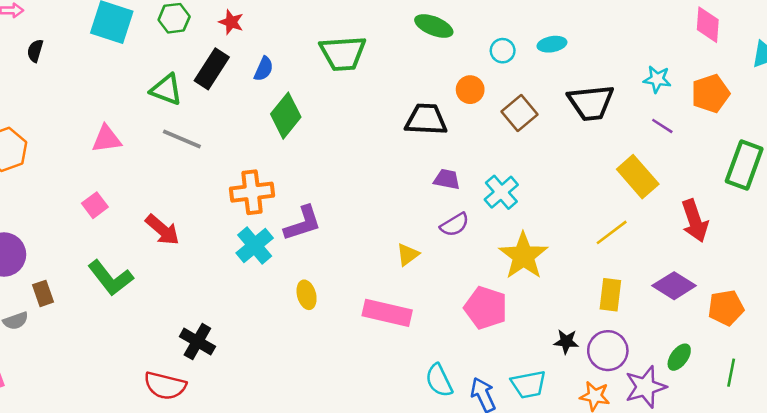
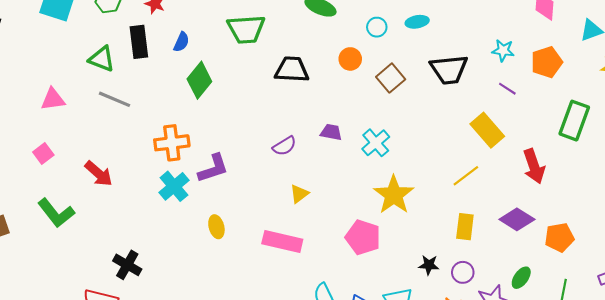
black rectangle: (212, 69) -> (139, 42), turned -40
black trapezoid: (426, 119) -> (292, 70), moved
purple semicircle: (455, 225) -> (284, 146), moved
purple circle: (608, 351) -> (463, 272), size x0.7

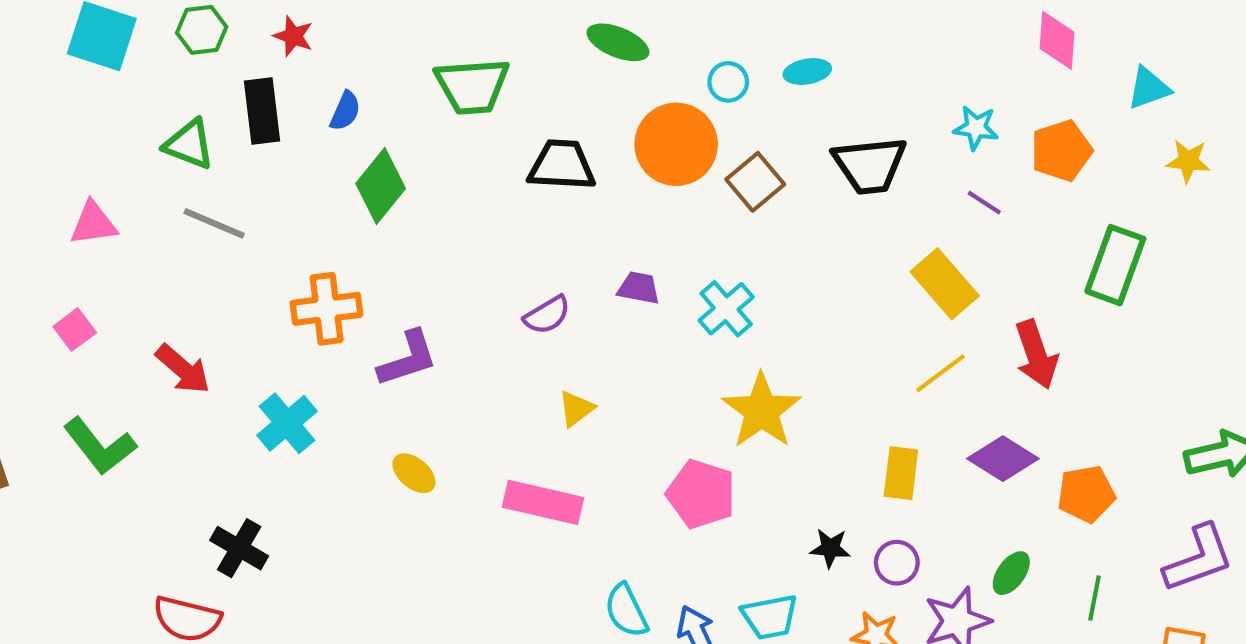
orange circle: (350, 59) -> (676, 144), size x1.8
yellow line: (466, 176) -> (941, 373), moved
cyan cross: (174, 186) -> (287, 423), moved
yellow ellipse: (216, 227) -> (414, 473), turned -35

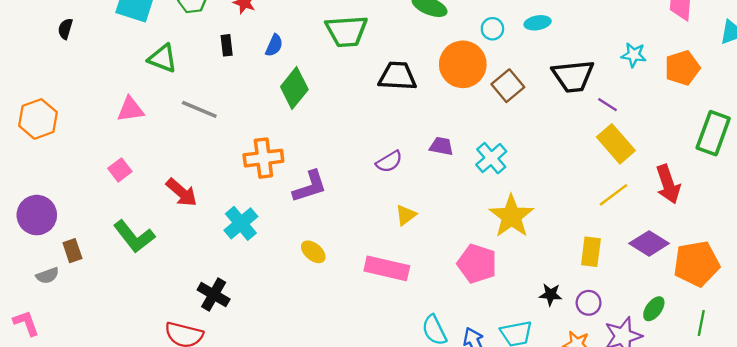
black rectangle: (262, 111) -> (227, 45), size x0.6
green triangle: (189, 144) -> (163, 58), moved
purple line: (984, 203) -> (608, 105), moved
orange pentagon: (1086, 494) -> (697, 264), size x1.4

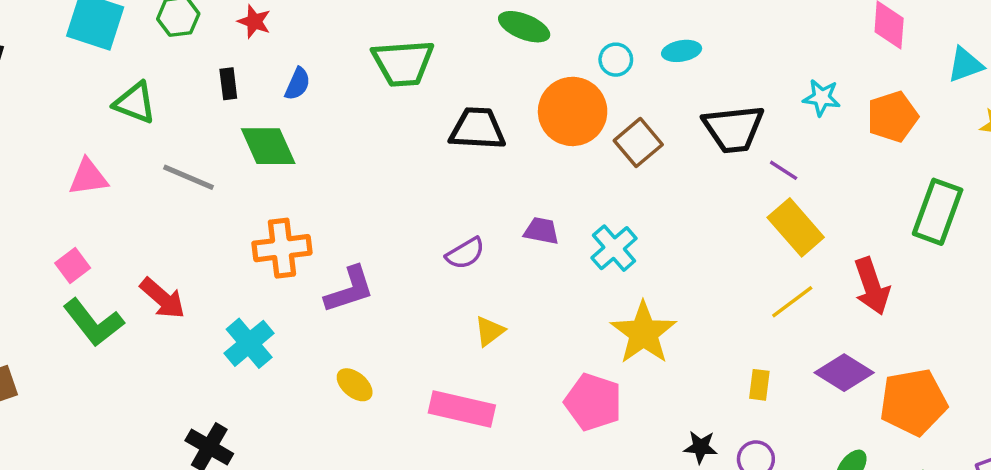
green diamond: (294, 88) -> (268, 146), moved, turned -63
green L-shape: (134, 236) -> (93, 323), moved
yellow rectangle: (591, 252) -> (759, 385), size x0.7

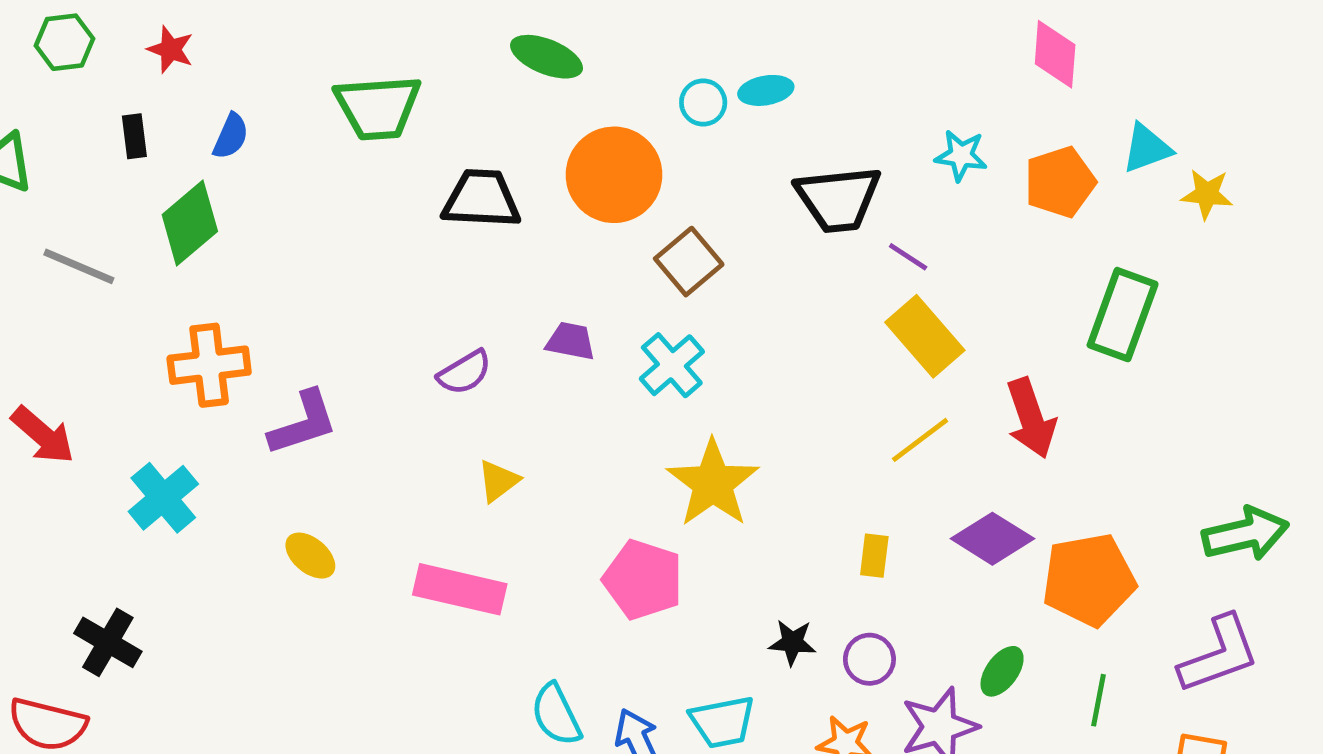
cyan circle: (616, 60) -> (703, 102), moved
cyan triangle: (965, 65) -> (1147, 148), moved
brown square: (638, 143) -> (689, 262), moved
green diamond: (268, 146) -> (190, 223), turned 74

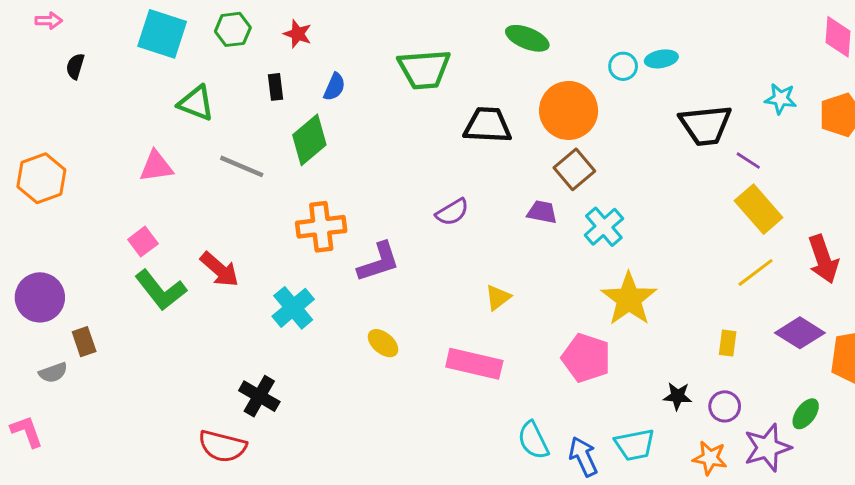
brown square: (689, 262) -> (574, 169), moved
purple semicircle: (465, 372) -> (452, 212), moved

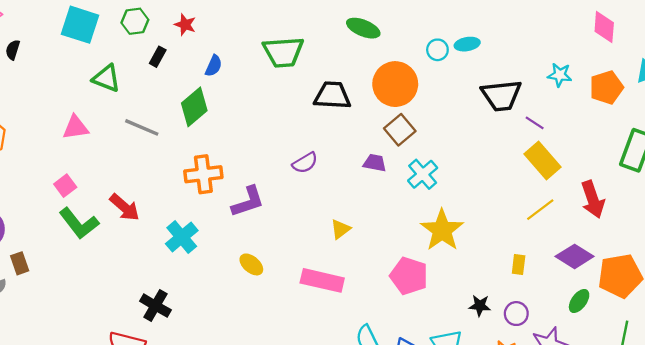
black rectangle: (276, 87) -> (158, 57), moved, turned 36
green ellipse: (806, 414) -> (579, 301), moved

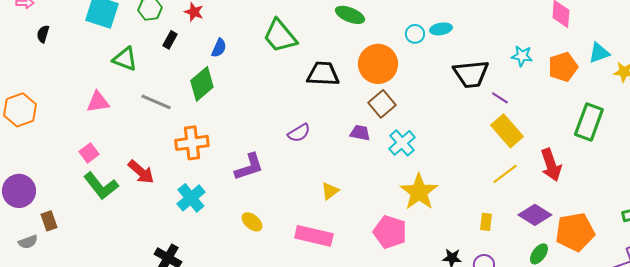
green trapezoid: (283, 52) -> (280, 36), turned 54
orange cross: (203, 174) -> (192, 143), moved

